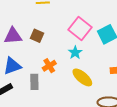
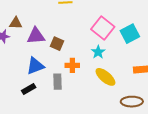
brown square: (37, 36) -> (57, 44), moved
orange cross: (49, 66) -> (72, 65), turned 32

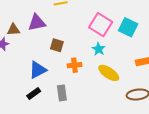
cyan square: (130, 34) -> (128, 27), turned -30
purple triangle: (36, 36) -> (37, 23), moved
gray rectangle: (58, 82) -> (62, 93), moved

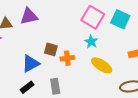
brown square: (57, 45) -> (51, 49), moved

